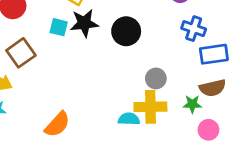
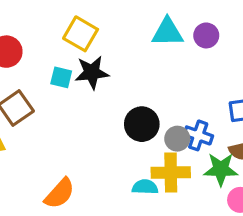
blue cross: (194, 29) -> (198, 135), moved
black circle: (126, 31) -> (142, 124), moved
green star: (192, 104) -> (221, 169), size x1.5

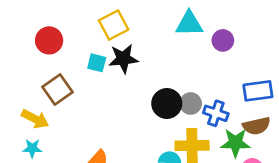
yellow square: (81, 34) -> (114, 25), turned 32
purple circle: (206, 35) -> (223, 40), moved
gray circle: (177, 139) -> (191, 103), moved

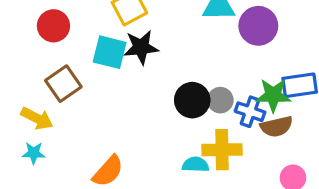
purple circle: (223, 40) -> (258, 26), size x1.5
cyan square: (97, 63) -> (110, 52), size x1.5
brown semicircle: (257, 126) -> (276, 127), moved
green star: (235, 143) -> (273, 95), moved

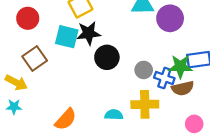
black circle: (192, 100) -> (107, 57), moved
cyan semicircle: (196, 165) -> (114, 115), moved

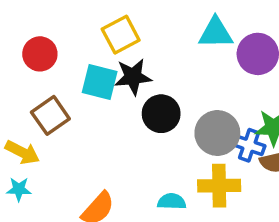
gray circle: (144, 70) -> (217, 133), size x1.6

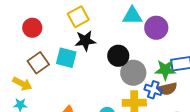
cyan square: (100, 82) -> (66, 58), moved
black circle: (161, 114) -> (118, 56), moved
blue cross: (249, 145) -> (153, 90), moved

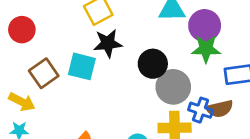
red circle: (32, 28) -> (22, 30), moved
green star: (165, 70) -> (206, 49), moved

